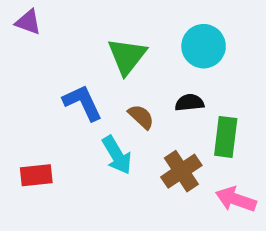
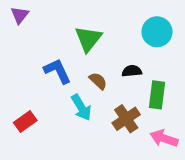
purple triangle: (28, 22) -> (20, 15), turned 48
cyan circle: (204, 46) -> (157, 32), moved
red rectangle: (36, 175) -> (25, 122), turned -30

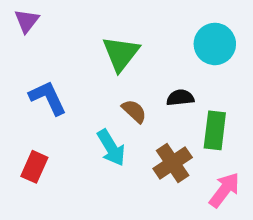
blue L-shape: (57, 71) -> (48, 98), moved
red rectangle: (25, 122) -> (34, 167), turned -30
pink arrow: (164, 138) -> (224, 190), turned 108

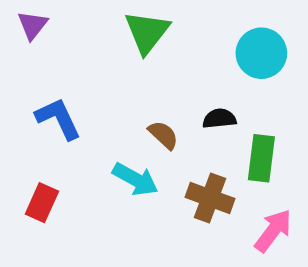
green triangle: (121, 54) -> (147, 32), moved
cyan arrow: (111, 148) -> (135, 179), turned -30
brown cross: (173, 163) -> (210, 198), turned -36

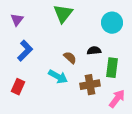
purple triangle: (33, 25) -> (17, 20), moved
blue L-shape: (58, 119) -> (25, 51), turned 70
brown cross: (210, 198) -> (90, 85), turned -30

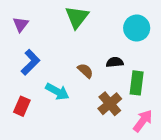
cyan arrow: (58, 77) -> (57, 91), moved
brown cross: (90, 85) -> (110, 104), turned -30

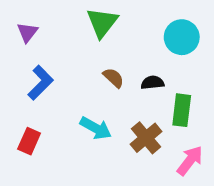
brown semicircle: (85, 71) -> (113, 78), moved
cyan arrow: (57, 91) -> (96, 128), moved

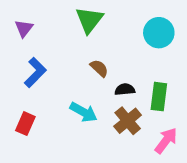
black semicircle: (152, 83) -> (125, 89), moved

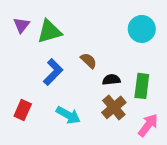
green triangle: (89, 20) -> (49, 31), moved, turned 36
blue L-shape: (35, 72) -> (53, 72), moved
cyan arrow: (84, 112) -> (68, 115), moved

